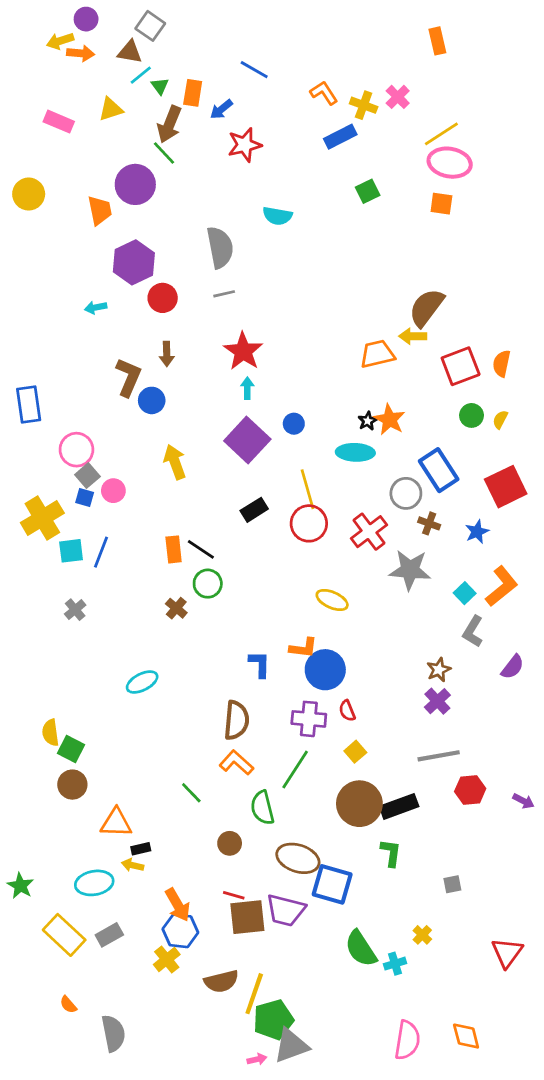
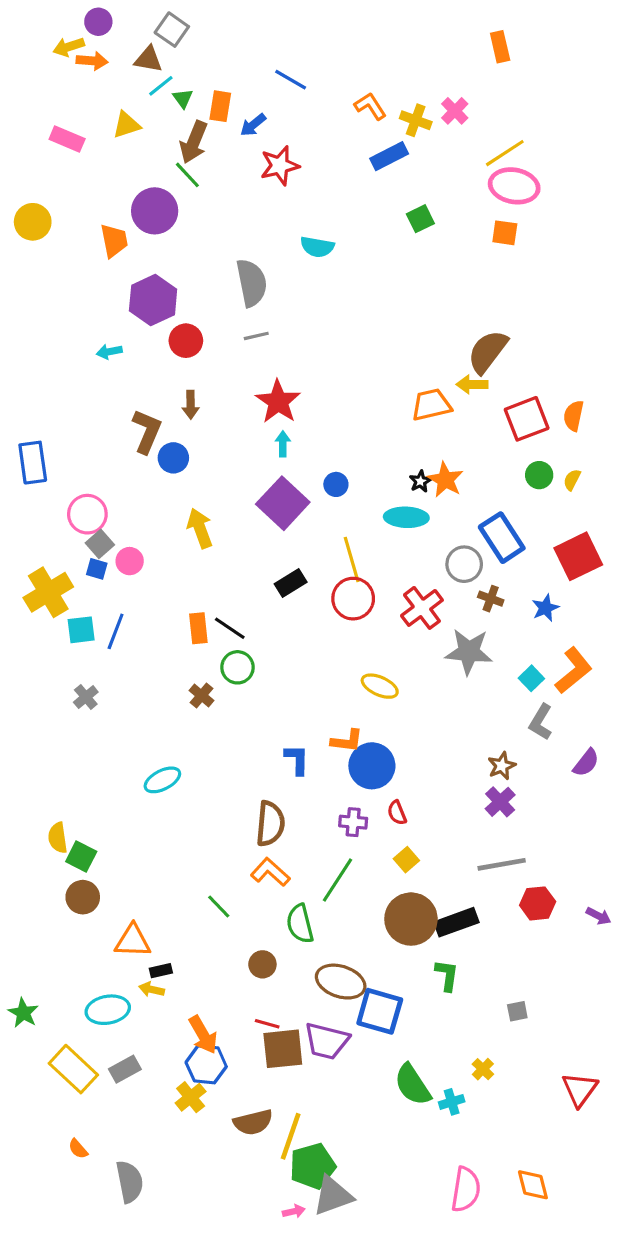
purple cross: (309, 719) -> (353, 822), size x0.7

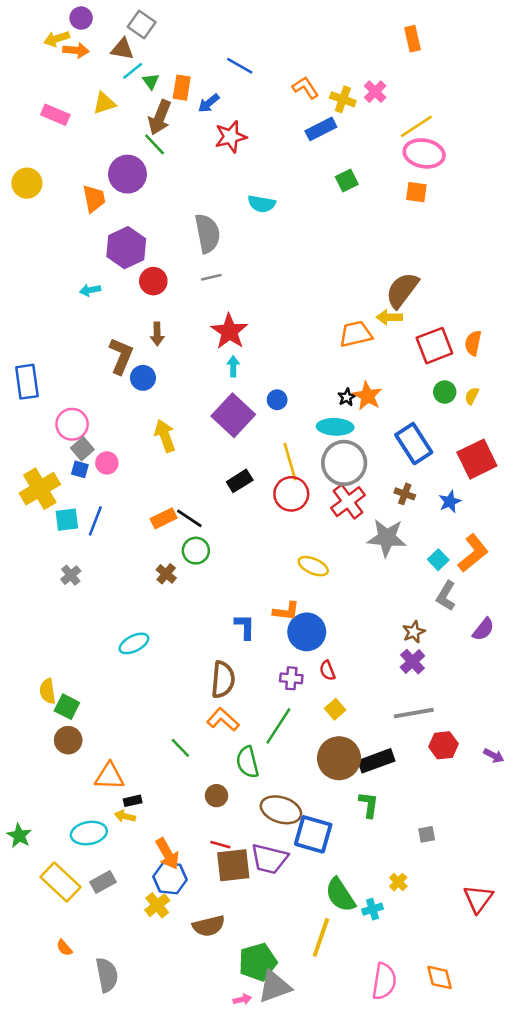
gray circle: (464, 564) -> (344, 463), moved, size x1.5
orange rectangle: (198, 628) -> (164, 518), turned 70
yellow line: (291, 1136) -> (321, 937), moved

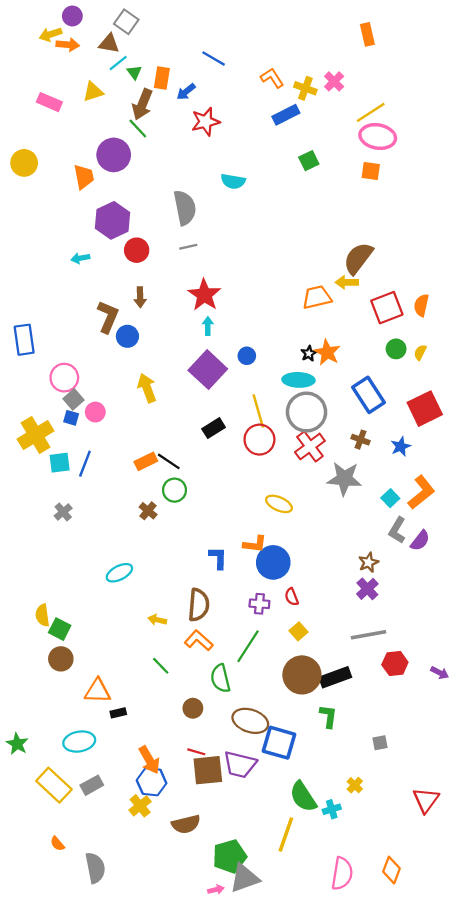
purple semicircle: (483, 629) -> (420, 541), moved
yellow arrow: (125, 816) -> (157, 620), moved
orange diamond: (440, 977) -> (391, 870), turned 35

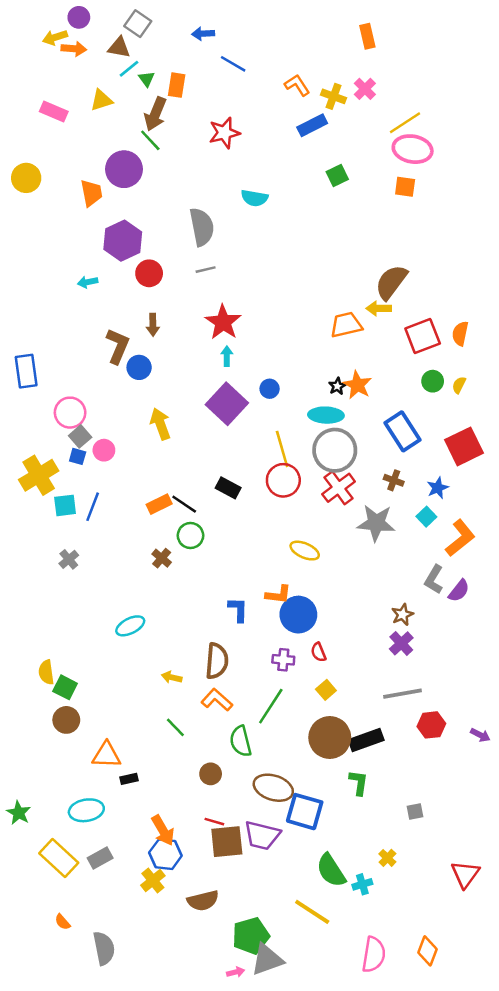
orange rectangle: (367, 34) -> (367, 36), moved
blue arrow: (186, 92) -> (203, 34), moved, turned 36
black rectangle: (214, 428) -> (228, 488), moved, turned 60
cyan square: (390, 498) -> (426, 517), moved
yellow line: (286, 835) -> (312, 912), turned -76

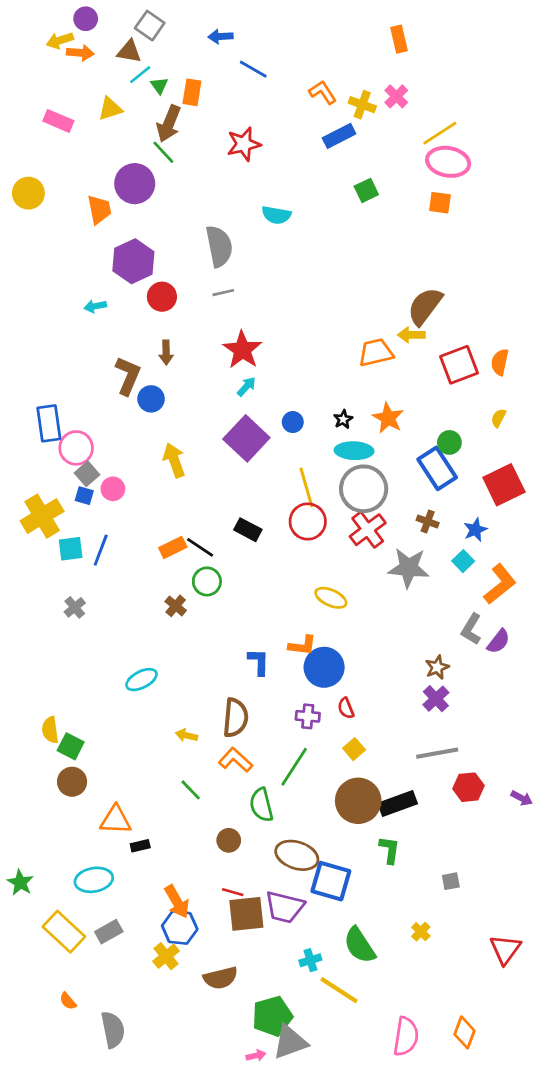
cyan arrow: (227, 356) -> (246, 387), turned 42
blue rectangle: (26, 371) -> (49, 423), moved
green circle: (433, 381) -> (449, 442), moved
black star: (337, 386) -> (343, 419), moved
cyan cross: (362, 884) -> (310, 960), moved

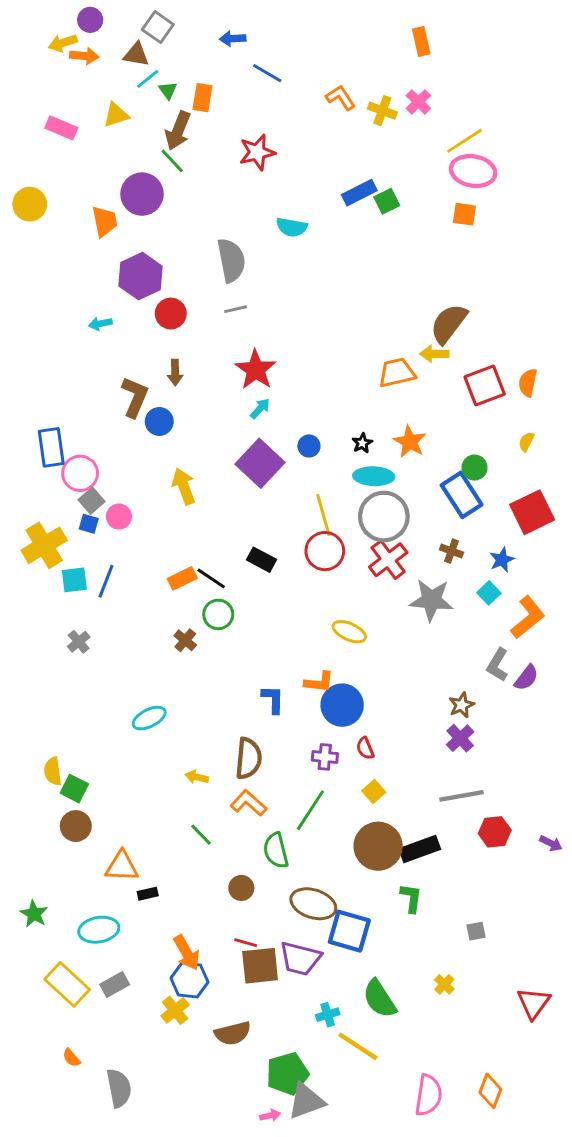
blue rectangle: (339, 136) -> (359, 193), moved
green star: (20, 883) -> (34, 914), moved

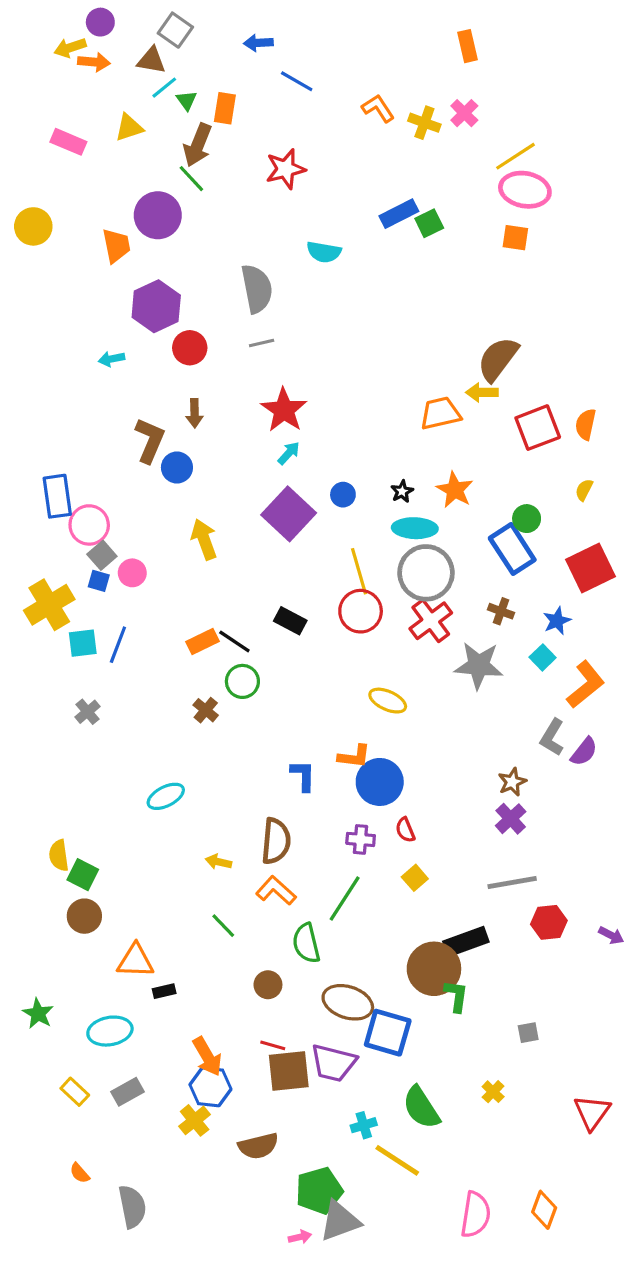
brown circle: (378, 846) -> (434, 969), moved
yellow rectangle: (67, 984) -> (75, 1092), size x0.6

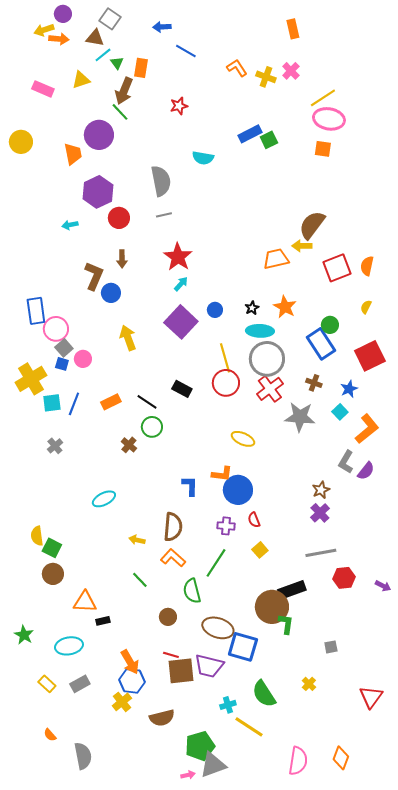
red star: (286, 169) -> (179, 106), size x0.7
orange rectangle: (202, 641) -> (111, 402), moved

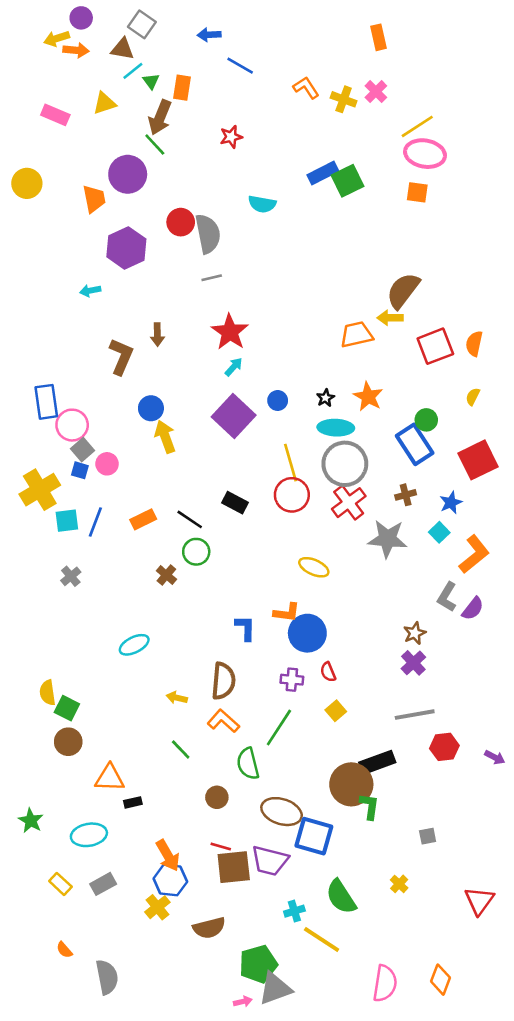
green square: (269, 140) -> (347, 181), size x1.4
red circle: (119, 218) -> (181, 222), moved
blue circle: (111, 293) -> (151, 408), moved
brown cross: (314, 383) -> (406, 495), turned -35

